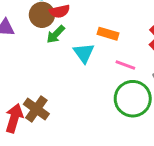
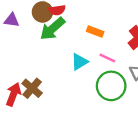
green arrow: (56, 34) -> (52, 29), size x1.6
cyan triangle: (84, 53) -> (79, 62), moved, turned 30

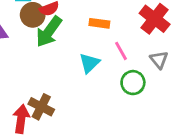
pink line: (107, 58) -> (121, 51), turned 49
green circle: (111, 86) -> (133, 83), size x0.7

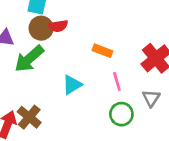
green arrow: (49, 32) -> (29, 59), moved
cyan triangle: (89, 63) -> (72, 85), moved

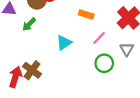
green arrow: (29, 59) -> (29, 24), size x0.6
pink line: (117, 82) -> (99, 38), turned 64

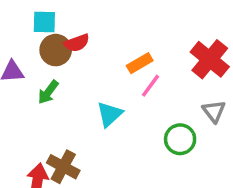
orange rectangle: (86, 14) -> (140, 63), turned -40
pink line: (99, 38) -> (151, 86), moved

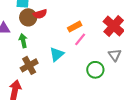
green arrow: (48, 92) -> (23, 41), turned 128
brown cross: (63, 167) -> (29, 65), moved, turned 30

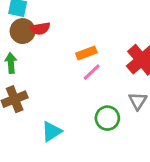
cyan triangle: (57, 54) -> (52, 131), moved

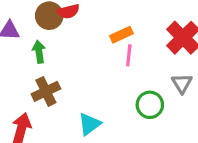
pink line: (92, 72) -> (129, 55), turned -36

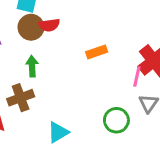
green arrow: (39, 52) -> (32, 66), moved
pink line: (129, 55) -> (137, 76), moved

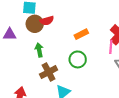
brown cross: (21, 98) -> (49, 72), moved
green circle: (116, 120) -> (78, 59), moved

